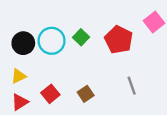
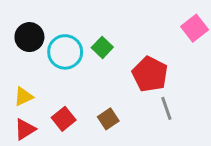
red pentagon: (119, 40) -> (150, 74), moved
black circle: (23, 43) -> (29, 37), moved

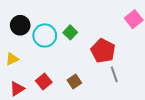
yellow triangle: (23, 97) -> (12, 59), moved

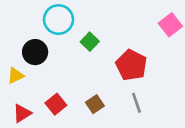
black circle: (20, 25) -> (35, 52), moved
cyan circle: (45, 35) -> (58, 20), moved
gray line: (114, 74) -> (137, 103), moved

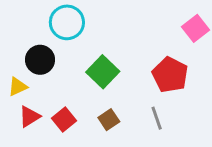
green square: (90, 42) -> (103, 72), moved, size x1.5
red pentagon: (131, 65) -> (170, 75), moved
red triangle: (22, 113) -> (30, 117), moved

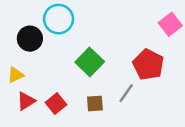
black circle: (40, 60) -> (30, 39), moved
gray line: (157, 118) -> (126, 93), moved, turned 54
brown square: (109, 120) -> (95, 104), turned 30

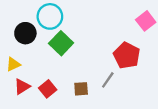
green square: (90, 62) -> (61, 43), moved

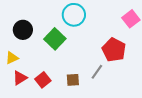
cyan circle: (50, 16) -> (74, 15), moved

